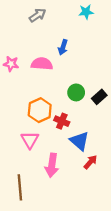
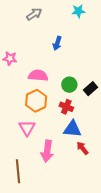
pink semicircle: (42, 64) -> (38, 76), moved
red cross: (62, 121) -> (66, 107), moved
blue triangle: (79, 141) -> (72, 129), turned -36
red arrow: (90, 162) -> (82, 148), turned -80

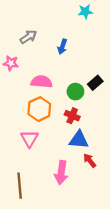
gray arrow: (34, 14) -> (28, 37), moved
black rectangle: (90, 89) -> (95, 83), moved
pink arrow: (47, 151) -> (61, 173), moved

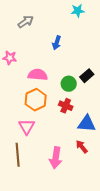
gray arrow: (28, 37) -> (26, 22), moved
blue triangle: (79, 140) -> (87, 124), moved
brown line: (20, 186) -> (18, 155), moved

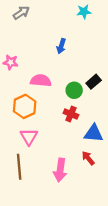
gray arrow: (26, 22) -> (21, 13), moved
orange hexagon: (36, 100) -> (25, 106), moved

